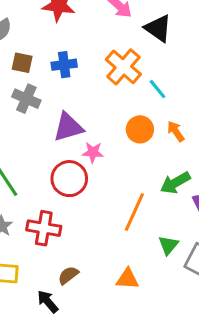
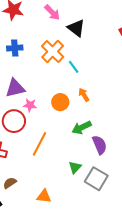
orange circle: (140, 129) -> (60, 102), moved
orange line: (134, 212) -> (39, 144), moved
orange triangle: (127, 279) -> (44, 196), moved

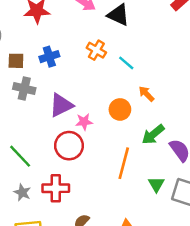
orange cross: (53, 52) -> (96, 50), size x0.7
orange line: (39, 144) -> (124, 163), moved

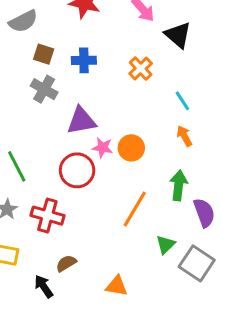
cyan line: (126, 63) -> (182, 101), moved
orange circle: (120, 109) -> (131, 148), moved
green arrow: (153, 134) -> (179, 185), turned 120

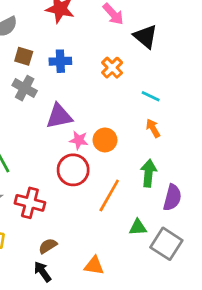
cyan line: (182, 101) -> (151, 96), turned -30
red circle: (77, 170) -> (73, 170), moved
purple semicircle: (204, 213) -> (172, 198), turned 36
green triangle: (166, 245) -> (138, 227), turned 42
black arrow: (44, 286) -> (42, 272), moved

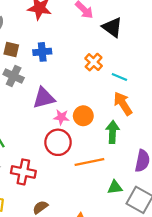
orange cross: (112, 68) -> (94, 62), moved
orange arrow: (153, 128) -> (123, 104), size x1.5
green arrow: (149, 173) -> (113, 132), moved
orange line: (109, 195) -> (89, 162), turned 52

